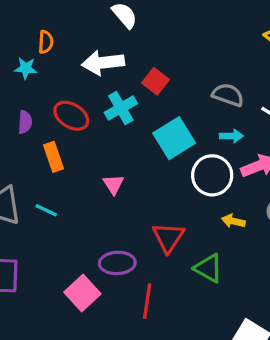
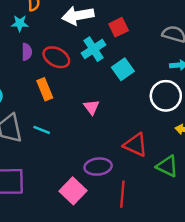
red square: (156, 81) -> (119, 27), turned 30
purple semicircle: (25, 122) -> (27, 52), moved
cyan square: (174, 138) -> (123, 69), moved, size x0.7
red triangle: (168, 237) -> (135, 145), turned -35

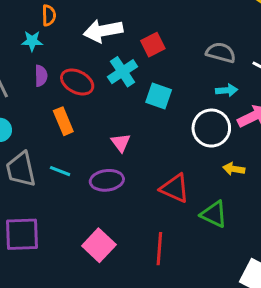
cyan square: (123, 69) -> (159, 96), turned -35
purple ellipse: (98, 167) -> (107, 180), moved

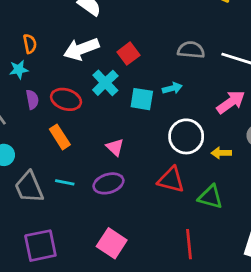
cyan arrow: (227, 90) -> (172, 88), moved
white circle: (211, 128) -> (186, 136), moved
red line: (159, 249) -> (189, 244), moved

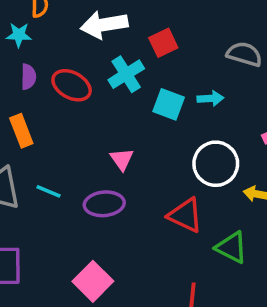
orange rectangle: (60, 137) -> (21, 131), moved

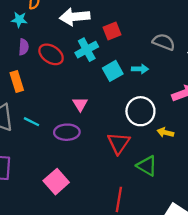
cyan square: (169, 104) -> (113, 71), turned 36
red triangle: (185, 215) -> (119, 143), turned 35

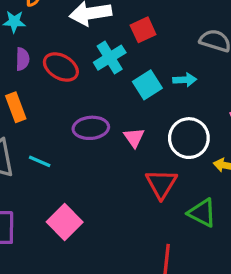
pink triangle: (80, 104) -> (134, 138), moved
purple ellipse: (67, 132) -> (91, 128), moved
pink square: (56, 182) -> (65, 222), moved

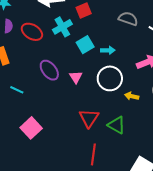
cyan arrow: (185, 80) -> (108, 50), moved
purple ellipse: (91, 128) -> (49, 70), turned 55
red triangle: (161, 184) -> (89, 118), moved

